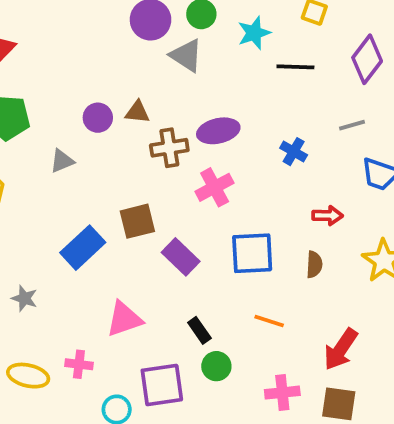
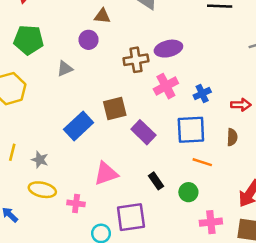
brown triangle: (137, 112) -> (102, 16), moved
blue cross: (294, 152) -> (202, 94), moved, turned 35
orange line: (269, 321) -> (202, 162), moved
green circle: (216, 366) -> (188, 192), moved
yellow ellipse: (28, 376) -> (42, 190), moved

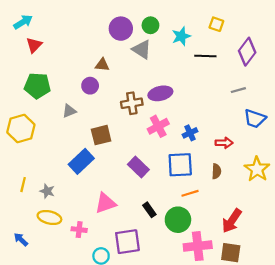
brown square: (115, 109) -> (101, 135), moved
orange line: (202, 162) -> (190, 193), turned -35
green circle: (188, 192) -> (178, 220), size x1.5
pink cross: (211, 222) -> (198, 246), size x1.4

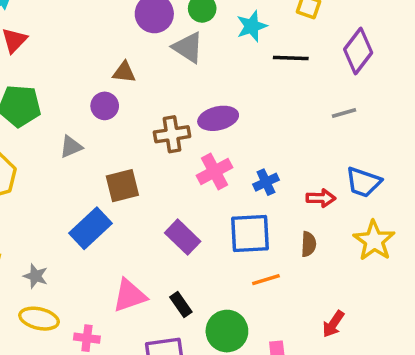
blue trapezoid: (255, 119) -> (363, 182), moved
black rectangle: (149, 210) -> (181, 304), moved
green circle: (178, 220) -> (227, 331), moved
red arrow: (232, 221) -> (333, 324), size x0.7

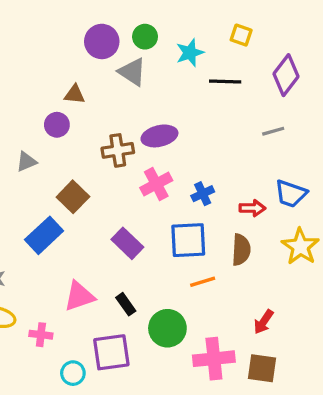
brown square: (122, 186) -> (73, 197), turned -32
brown semicircle: (308, 244) -> (241, 250), size x1.4

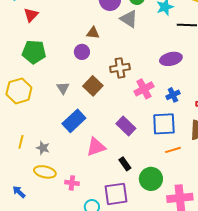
purple ellipse: (159, 136) -> (171, 59), moved
gray triangle: (26, 162) -> (63, 88), moved, turned -40
brown square: (73, 197) -> (93, 86), moved
pink triangle: (79, 296) -> (96, 147), moved

